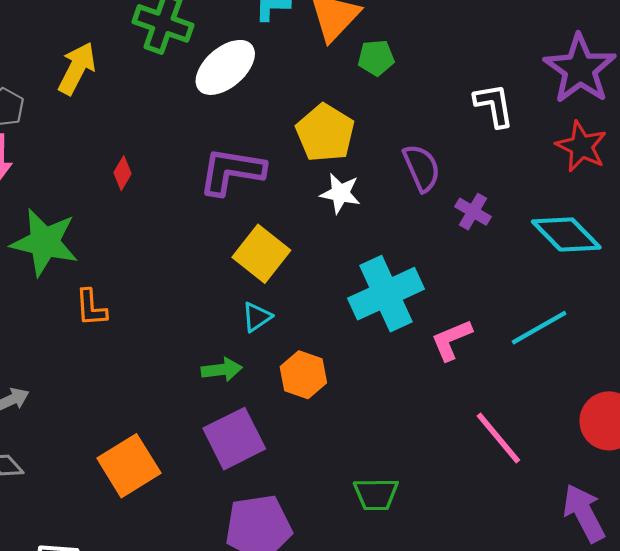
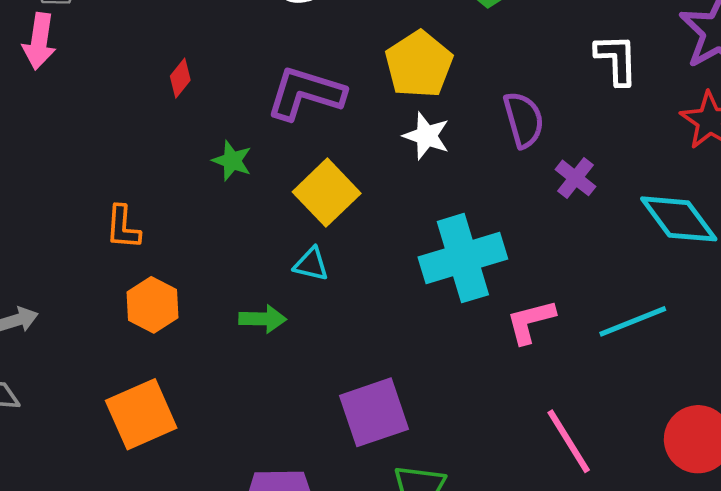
green star: (45, 242) -> (232, 161), moved, size x0.5
cyan triangle: (257, 317) -> (311, 264), turned 40
orange hexagon: (303, 375) -> (152, 305), moved
purple square: (234, 439) -> (374, 412), moved

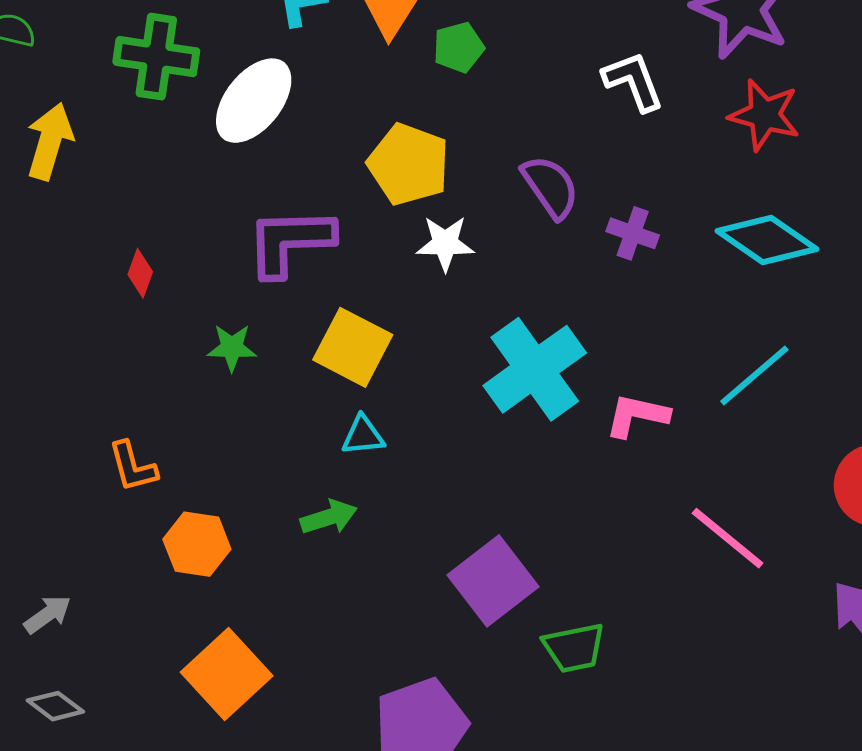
pink L-shape: (531, 321) -> (637, 415), turned 46

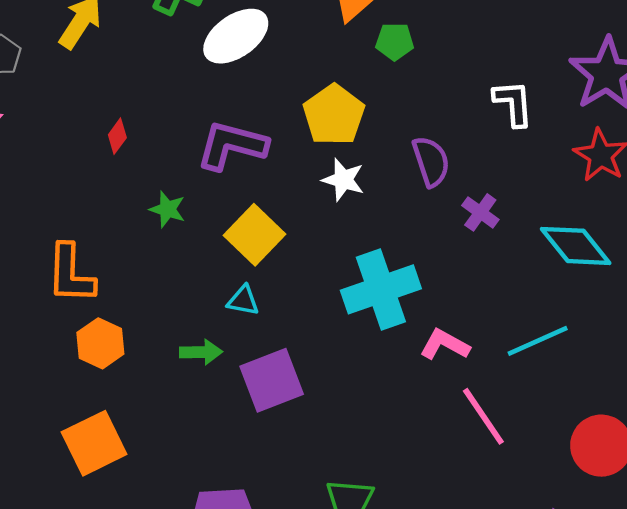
orange L-shape: (133, 467) -> (71, 274), size x1.5
pink line: (728, 538) -> (483, 416), moved
purple square: (493, 581) -> (272, 380), moved

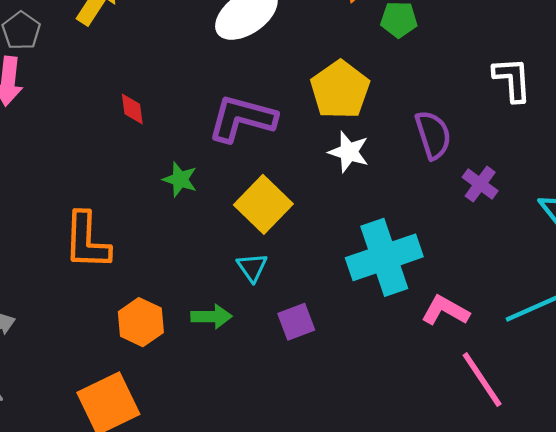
red diamond: (117, 136) -> (132, 109), turned -44
cyan triangle: (243, 301) -> (252, 267), turned 44
orange hexagon: (100, 343) -> (141, 322), moved
purple square: (272, 380) -> (296, 322), moved, size x0.6

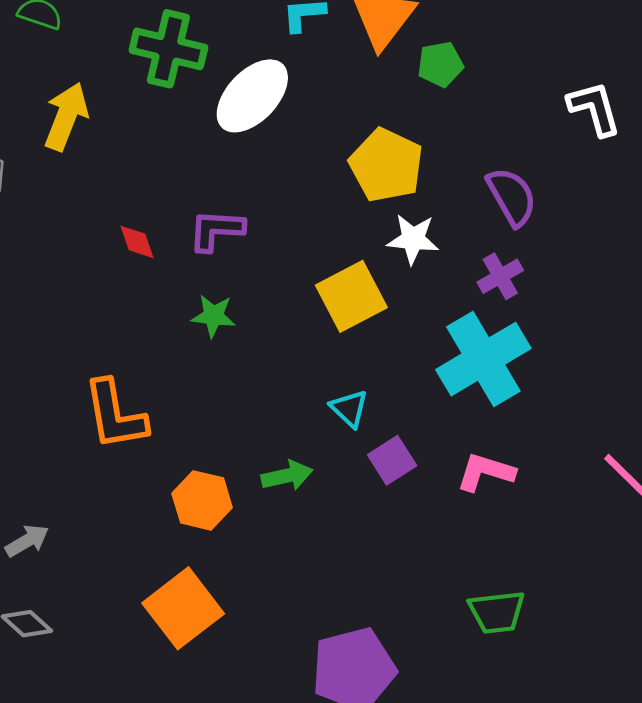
purple L-shape: (242, 118) -> (216, 230), moved, size x0.7
purple cross: (480, 184) -> (500, 276), moved, turned 36
yellow square: (263, 204) -> (351, 296), moved, turned 30
cyan triangle: (252, 267) -> (349, 408), moved
pink L-shape: (445, 311) -> (486, 472), moved

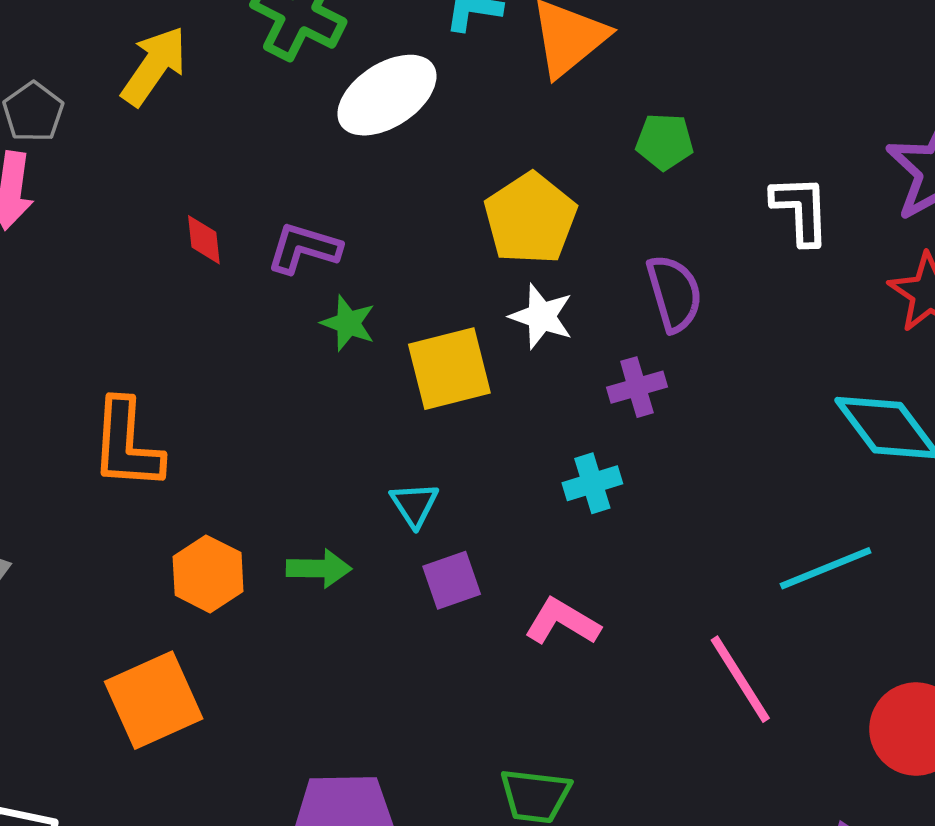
green pentagon: (440, 64) -> (665, 142), moved
green star: (213, 316) -> (348, 323), moved
cyan cross: (483, 359) -> (592, 483), size x0.5

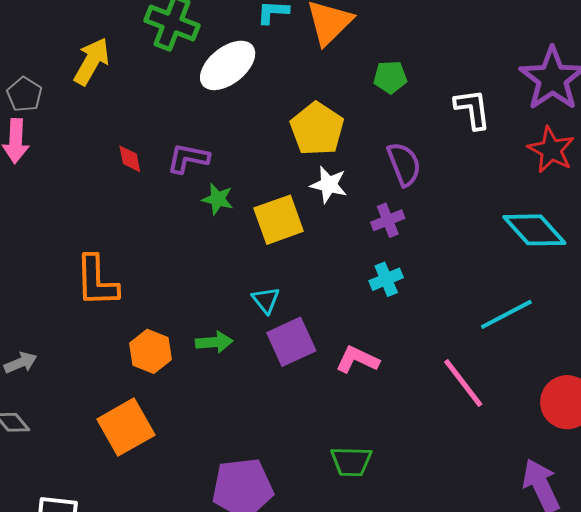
cyan cross: (592, 483) -> (386, 279), moved
purple square: (452, 580) -> (291, 342), size x1.4

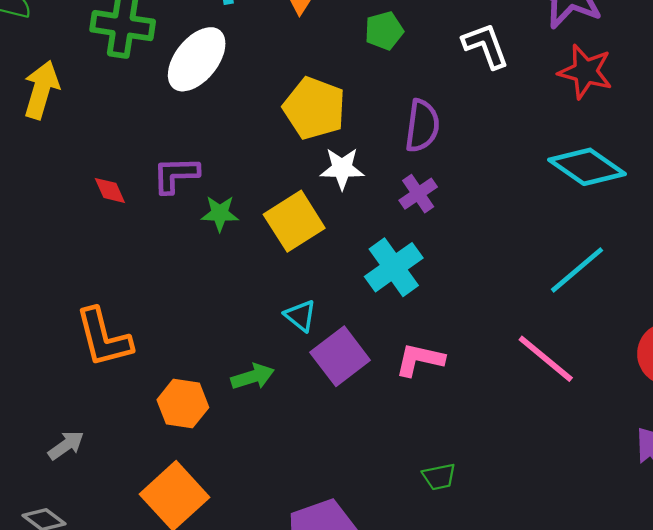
purple semicircle: (404, 164) -> (422, 126), turned 42
cyan cross: (386, 279) -> (394, 267), moved, size x1.5
gray arrow: (21, 363) -> (66, 445), moved
green trapezoid: (351, 461) -> (439, 477), size x0.7

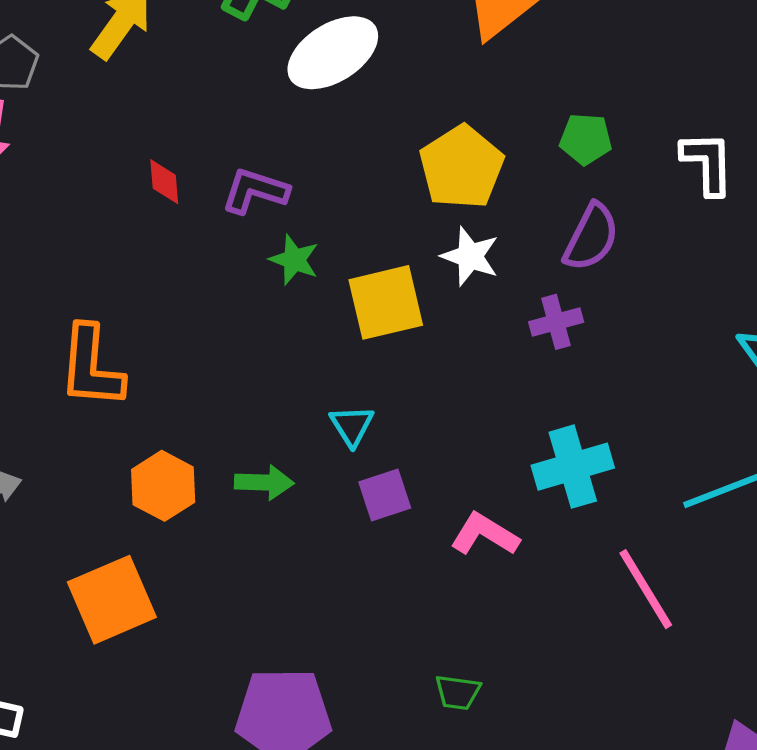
green pentagon: (384, 31) -> (586, 139), moved
cyan cross: (394, 267) -> (573, 467), moved
purple square: (340, 356) -> (385, 495), size x0.7

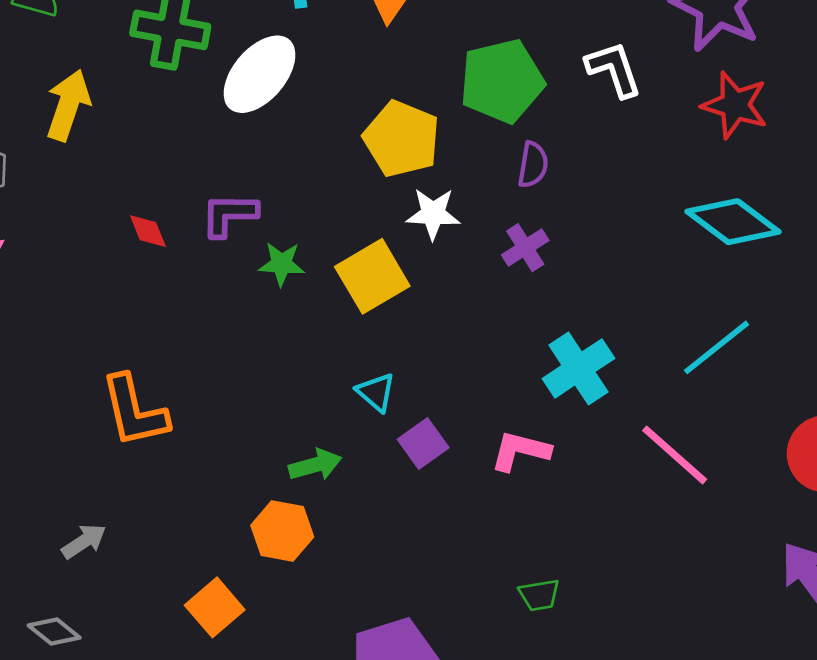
green pentagon: (586, 139) -> (502, 81), size x1.8
purple semicircle: (591, 237) -> (533, 165), size x0.7
orange hexagon: (163, 486) -> (282, 531), moved
orange square: (112, 600) -> (215, 607), size x0.7

